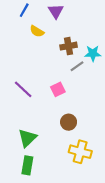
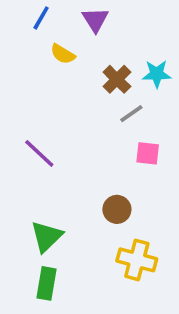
brown cross: (69, 46) -> (117, 79), turned -35
cyan star: (93, 53) -> (157, 74), moved
pink square: (58, 89) -> (148, 153), moved, turned 32

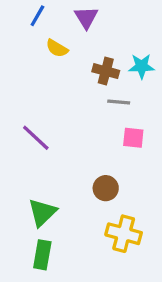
brown cross: (117, 79) -> (106, 71), turned -30
gray line: (131, 114) -> (119, 102), turned 40

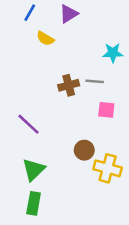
purple triangle: (86, 17) -> (69, 14), turned 30
brown cross: (106, 71) -> (69, 85), moved, turned -30
purple line: (36, 138) -> (28, 124), moved
yellow cross: (124, 234) -> (108, 168), moved

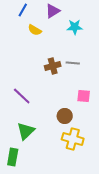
cyan star: (113, 53) -> (75, 27), moved
pink square: (106, 110) -> (84, 96), moved
yellow cross: (108, 168) -> (73, 139), moved
green rectangle: (34, 203) -> (13, 157), moved

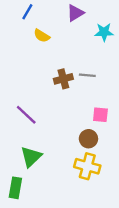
purple triangle: (53, 11) -> (75, 13), moved
cyan star: (75, 27) -> (104, 32), moved
brown circle: (65, 116) -> (88, 139), moved

